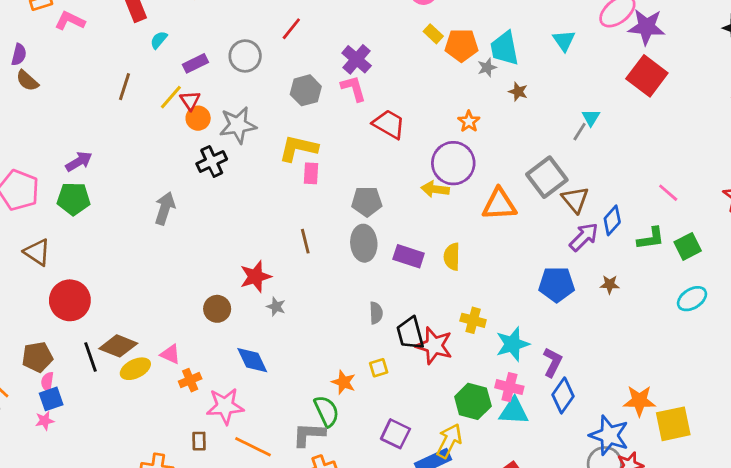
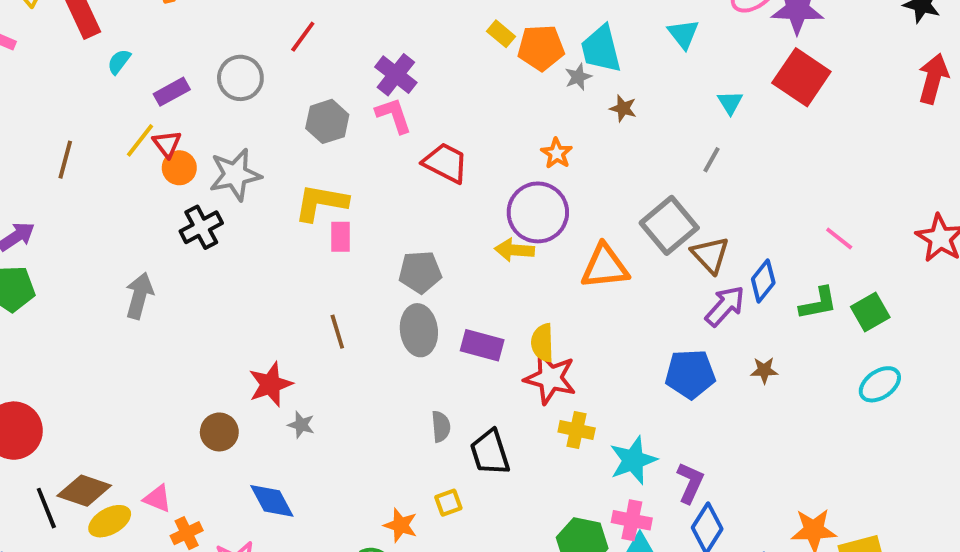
brown line: (124, 87) -> (65, 160), moved
cyan triangle: (591, 117) -> (730, 103), moved
red star: (434, 346) -> (550, 378), moved

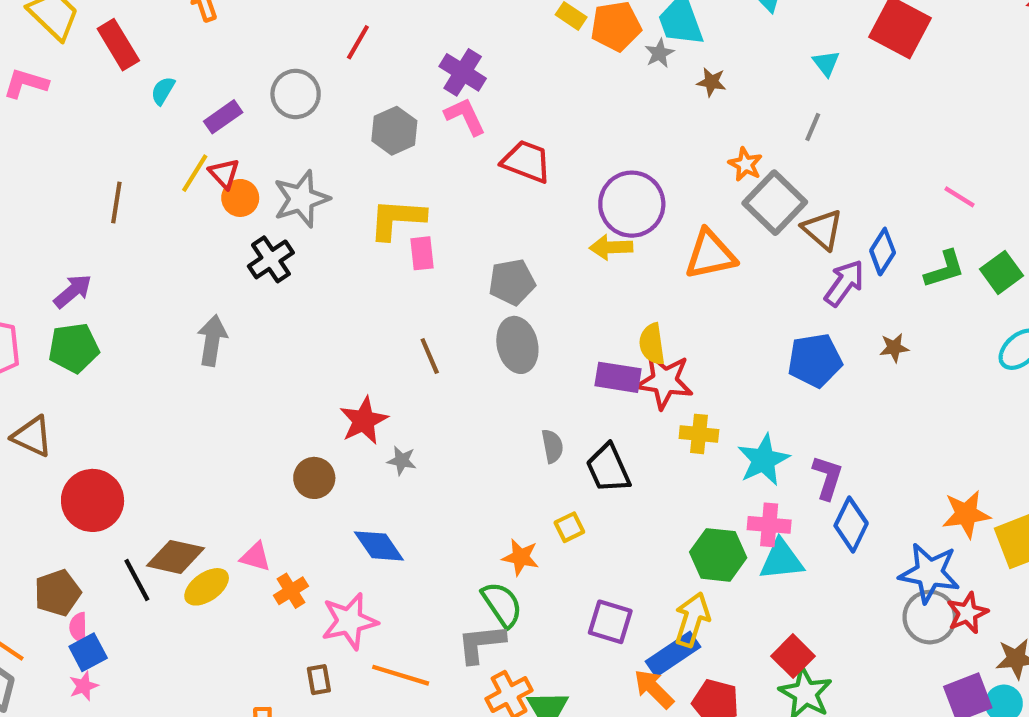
orange star: (557, 153) -> (745, 164), moved
purple rectangle: (482, 345) -> (618, 377), moved

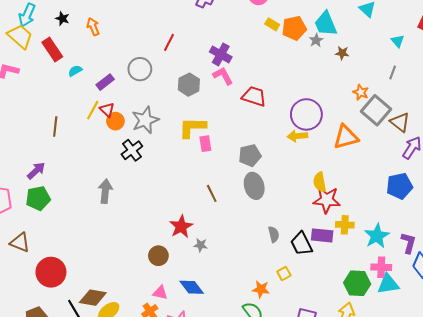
cyan semicircle: (163, 91) -> (75, 71), turned 32
purple rectangle: (618, 377) -> (322, 235), moved
pink triangle: (255, 557) -> (160, 293), moved

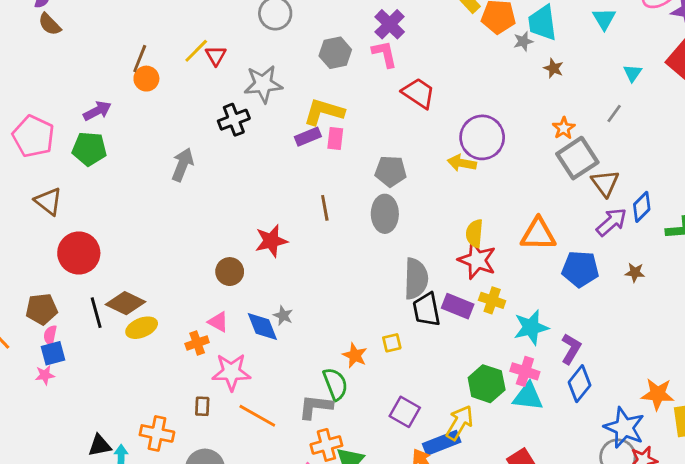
purple rectangle: (105, 82) -> (308, 137), moved
orange circle: (115, 121) -> (146, 79), moved
orange triangle: (346, 137) -> (538, 234), moved
gray semicircle: (274, 234) -> (416, 279), moved, size x1.8
gray star: (201, 245) -> (283, 316), moved

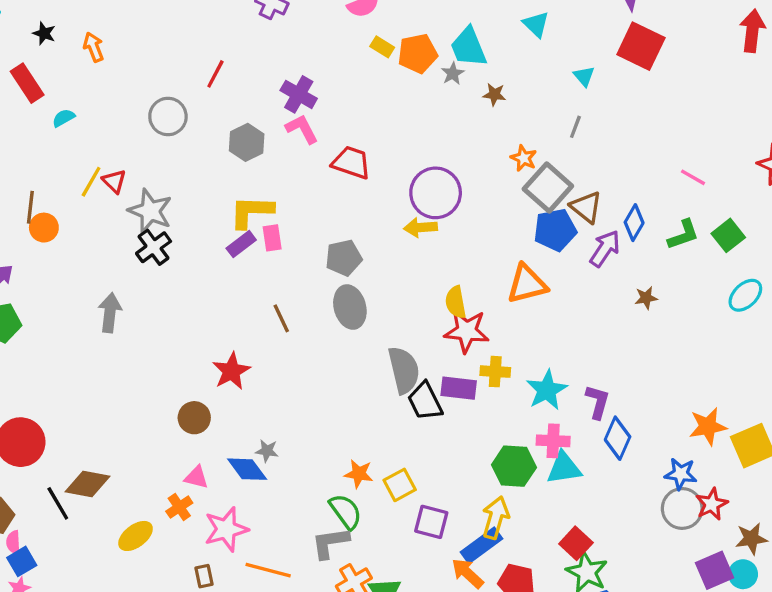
gray star: (263, 84) -> (150, 211), moved, turned -30
blue pentagon: (580, 269) -> (555, 230), moved
yellow ellipse: (142, 328) -> (136, 536), moved
yellow square: (392, 343) -> (400, 485), moved, size x1.4
blue star: (624, 428) -> (681, 474), size x0.7

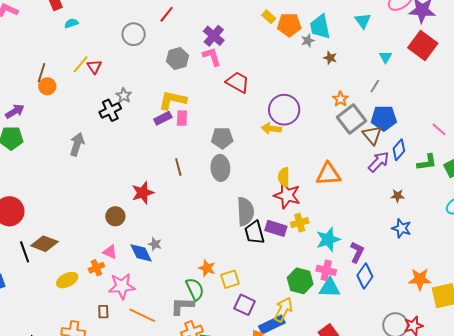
gray star: (150, 211) -> (124, 96), moved, size x0.6
blue pentagon: (555, 230) -> (384, 118), moved
yellow cross: (495, 372) -> (300, 223), turned -30
blue star: (681, 474) -> (401, 228), moved

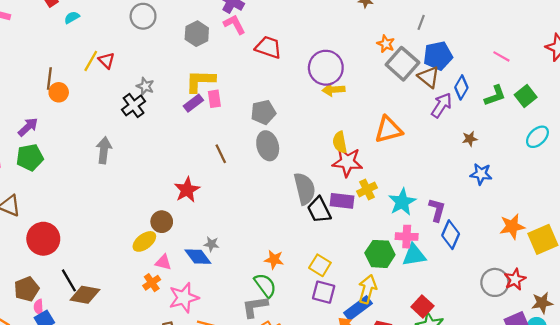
yellow arrow: (271, 129) -> (334, 90), moved
brown diamond: (44, 244) -> (85, 295), moved
yellow square: (230, 279) -> (320, 265), moved, turned -30
yellow ellipse: (67, 280) -> (144, 241), moved

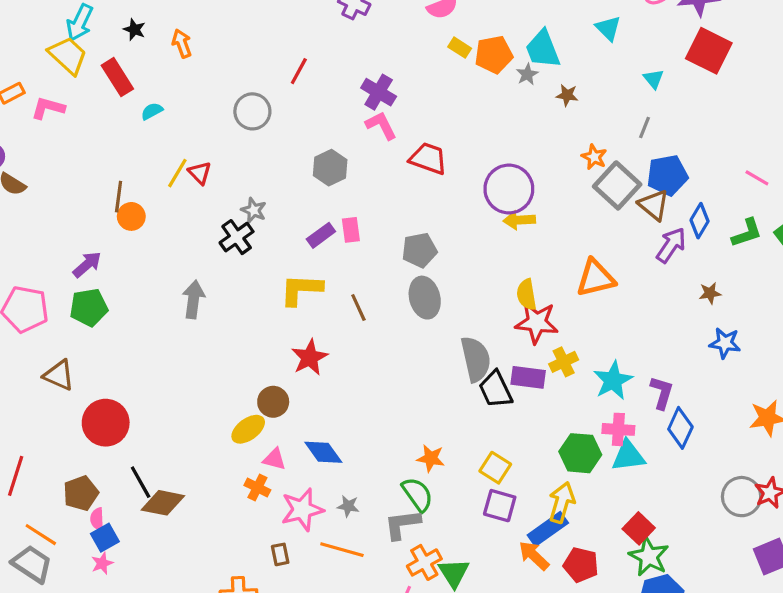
gray hexagon: (197, 34) -> (330, 168), moved
yellow L-shape: (200, 81) -> (301, 290), moved
gray star: (211, 244) -> (348, 506), moved
orange cross: (152, 283) -> (257, 488), turned -30

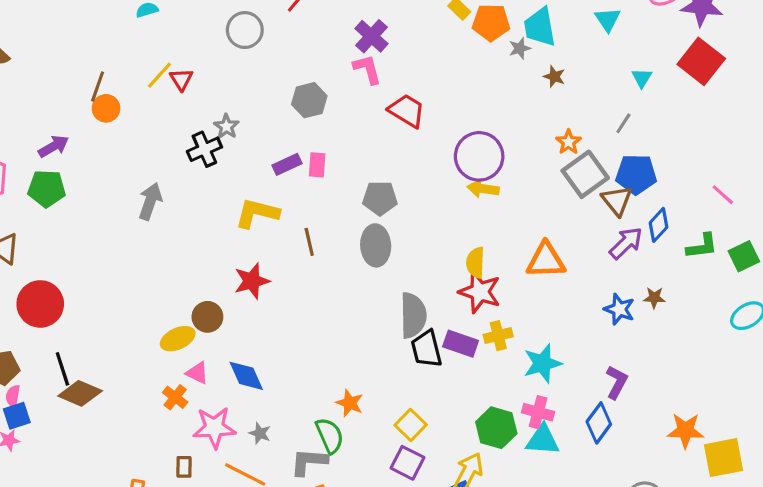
blue star: (725, 343) -> (619, 309), moved
purple L-shape: (662, 393) -> (617, 382), moved

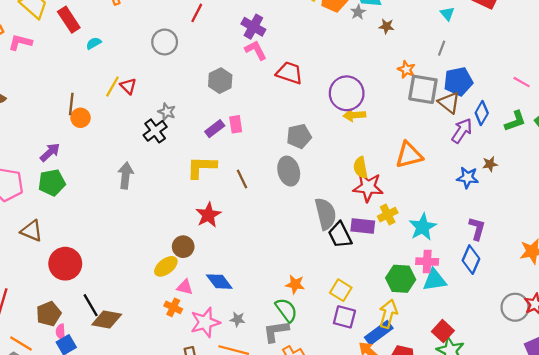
gray square: (585, 174) -> (423, 89), turned -32
gray pentagon: (380, 198) -> (299, 136), moved

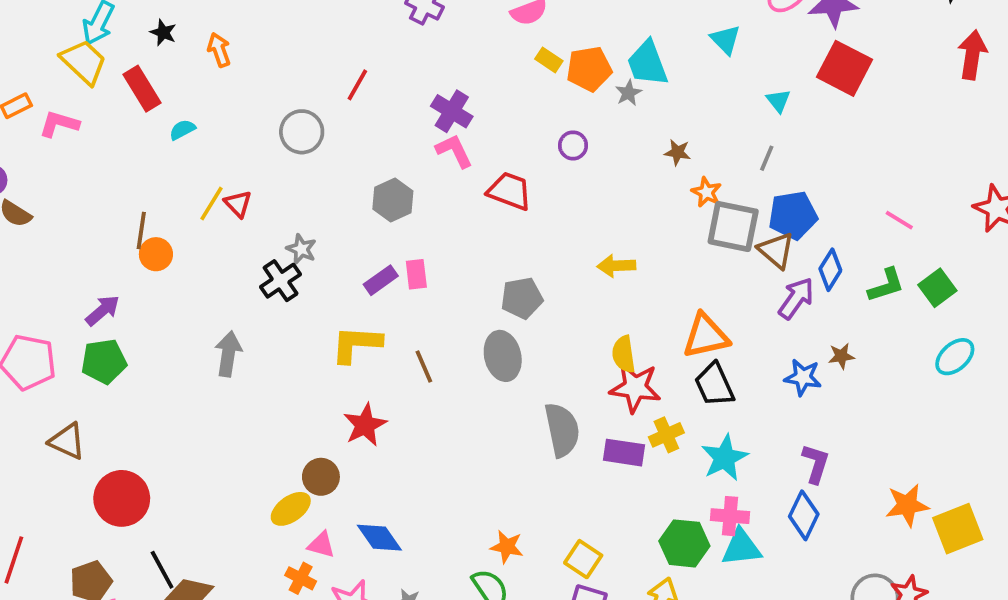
brown star: (386, 26) -> (677, 152), moved
purple circle: (347, 93) -> (573, 145), moved, size x0.5
black trapezoid: (340, 235) -> (714, 385), moved

